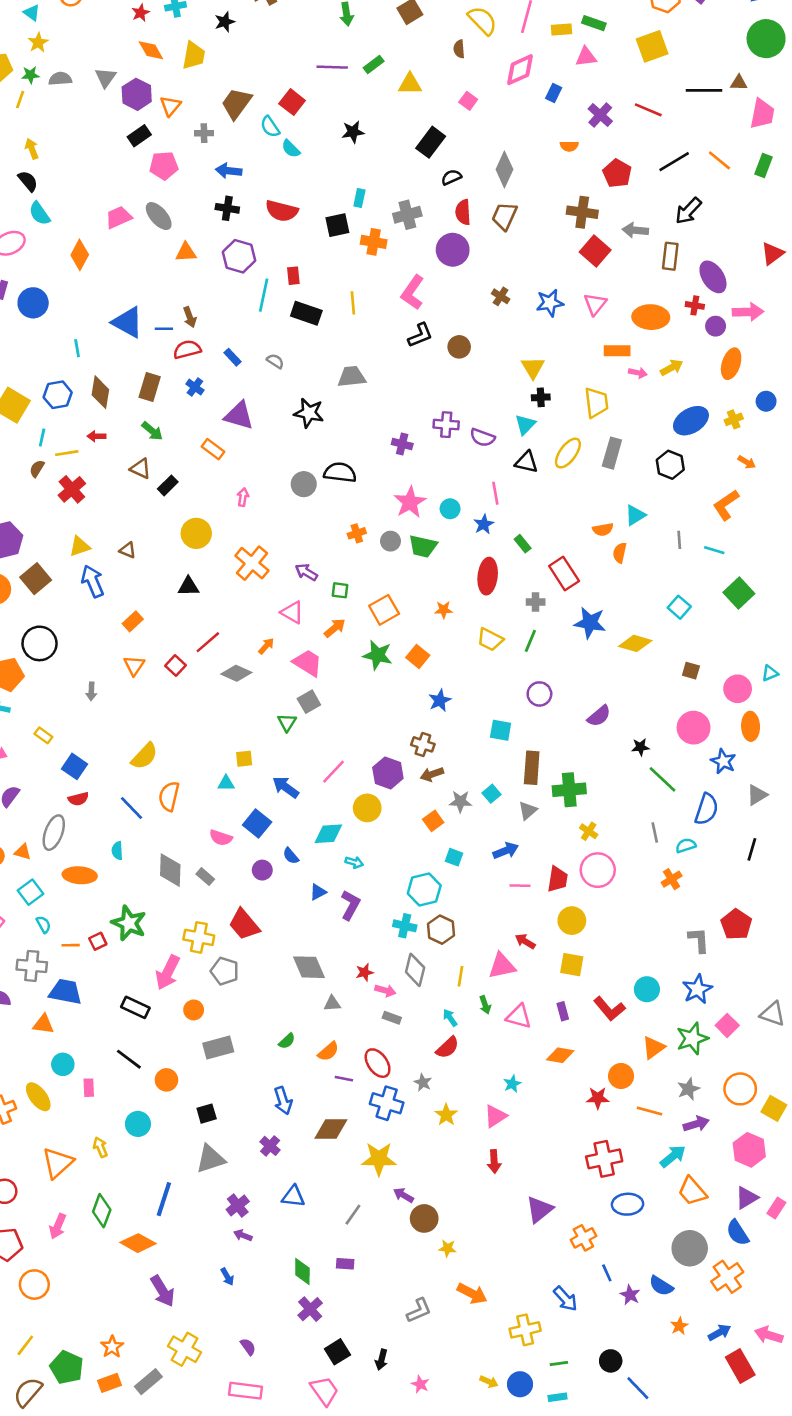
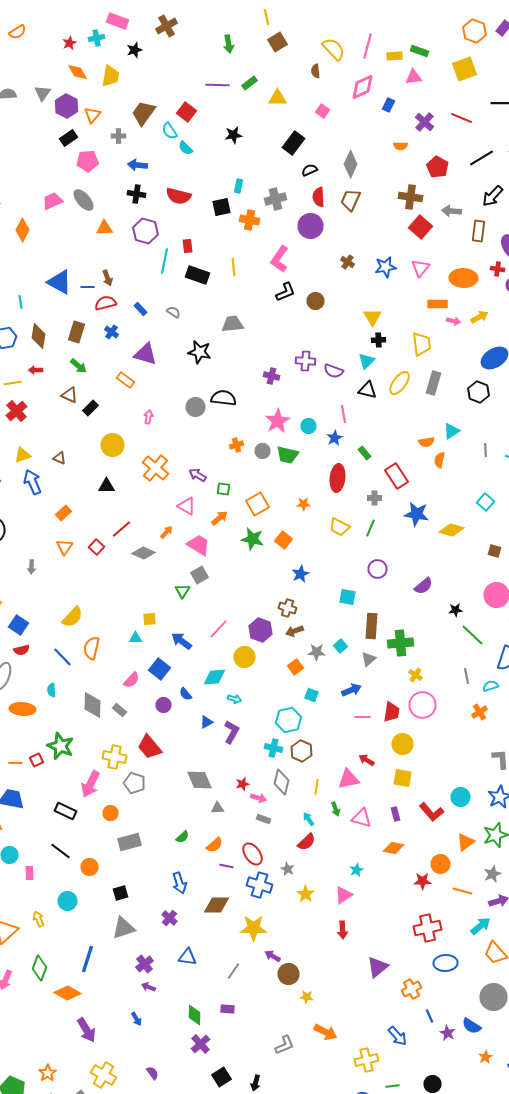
pink semicircle: (221, 838) -> (132, 680), turned -66

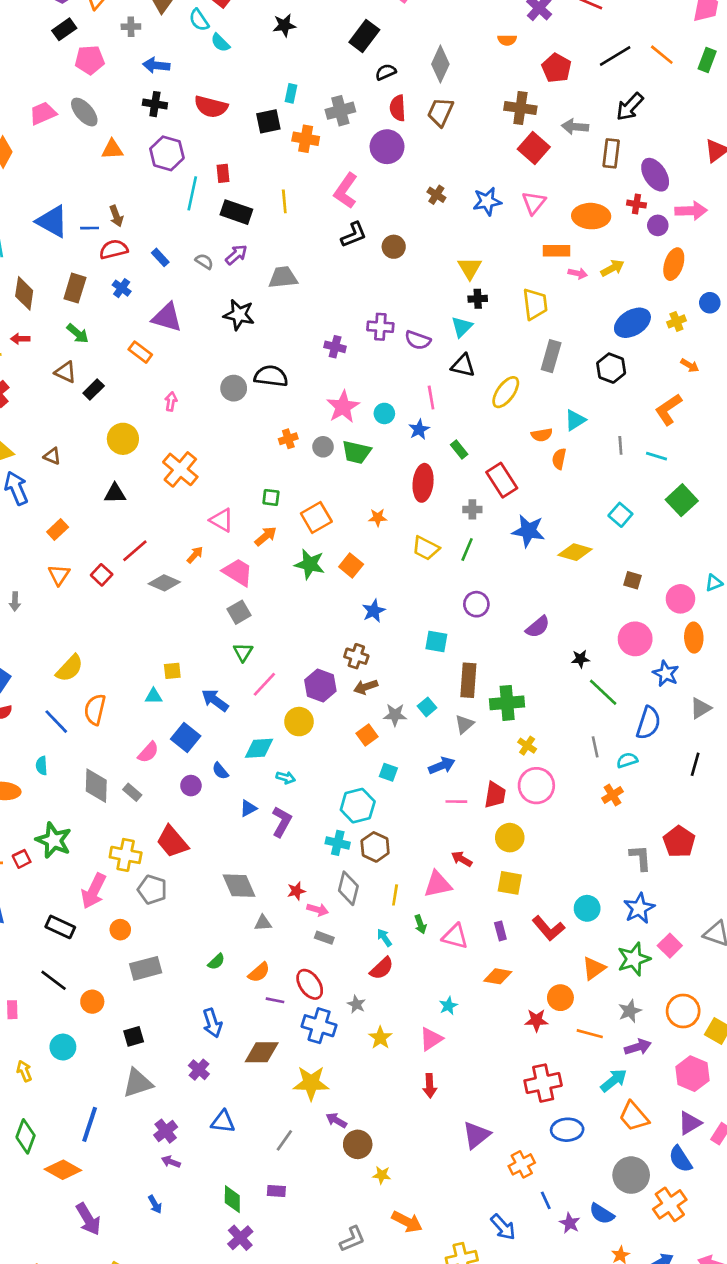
yellow ellipse: (400, 383) -> (506, 392), moved
purple arrow: (198, 475) -> (236, 255), moved, turned 108
green triangle: (182, 591) -> (243, 652), moved

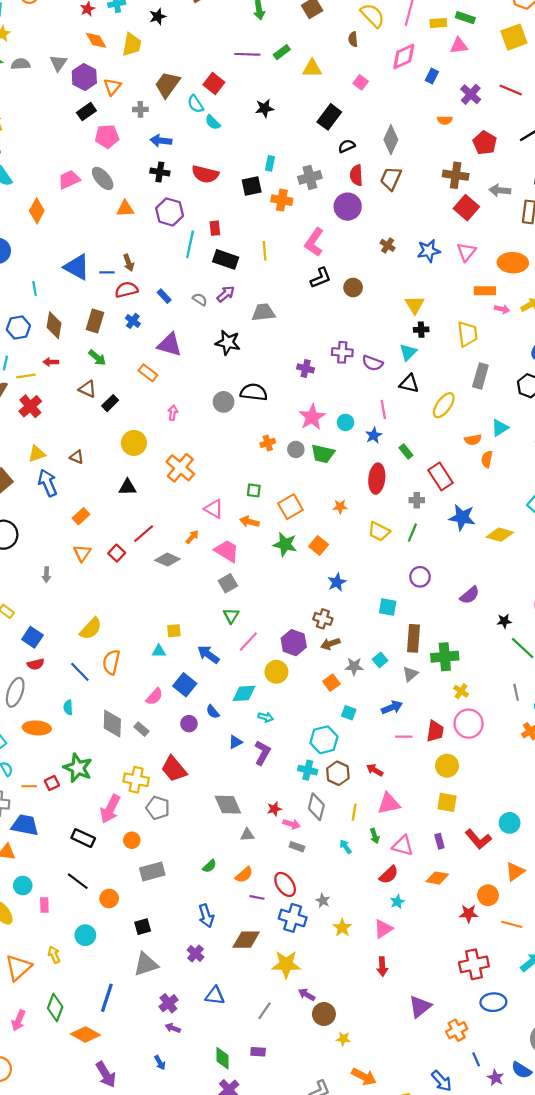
orange arrow: (266, 536) -> (249, 522), turned -126
red arrow: (462, 859) -> (375, 770), moved
red semicircle: (382, 968) -> (389, 875), moved

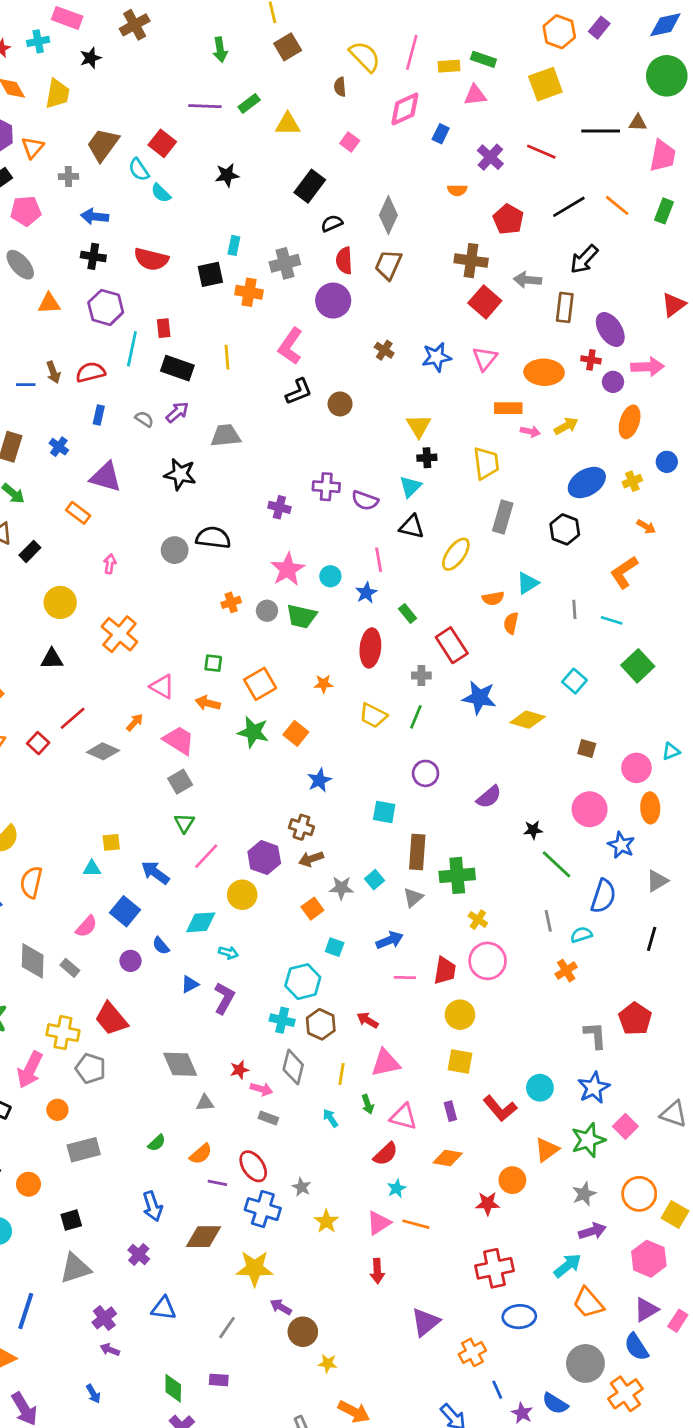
red semicircle: (126, 290) -> (91, 372), moved
blue rectangle: (164, 296) -> (99, 415), turned 56
orange line: (512, 924) -> (416, 1224), moved

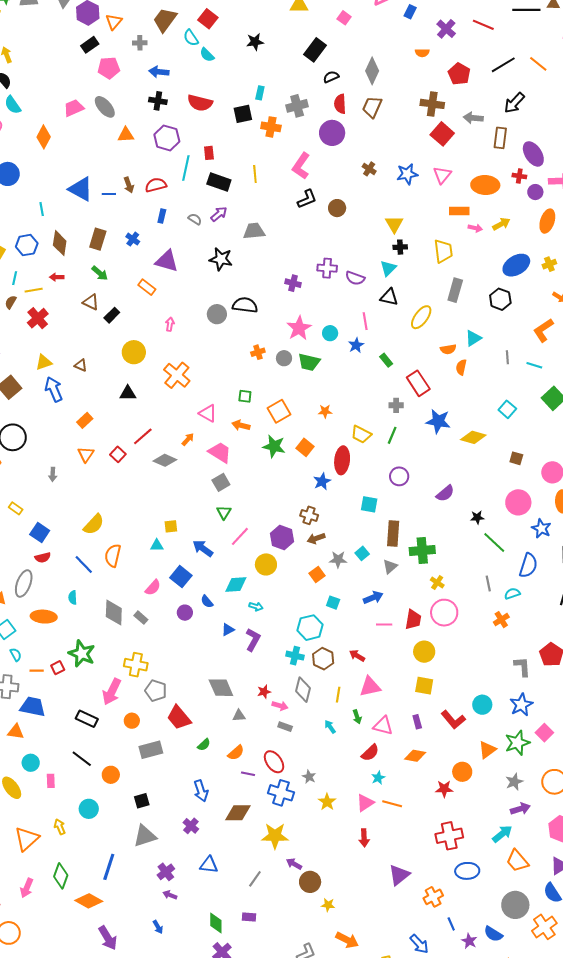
red ellipse: (370, 648) -> (342, 460), moved
red trapezoid: (111, 1019) -> (179, 718), moved

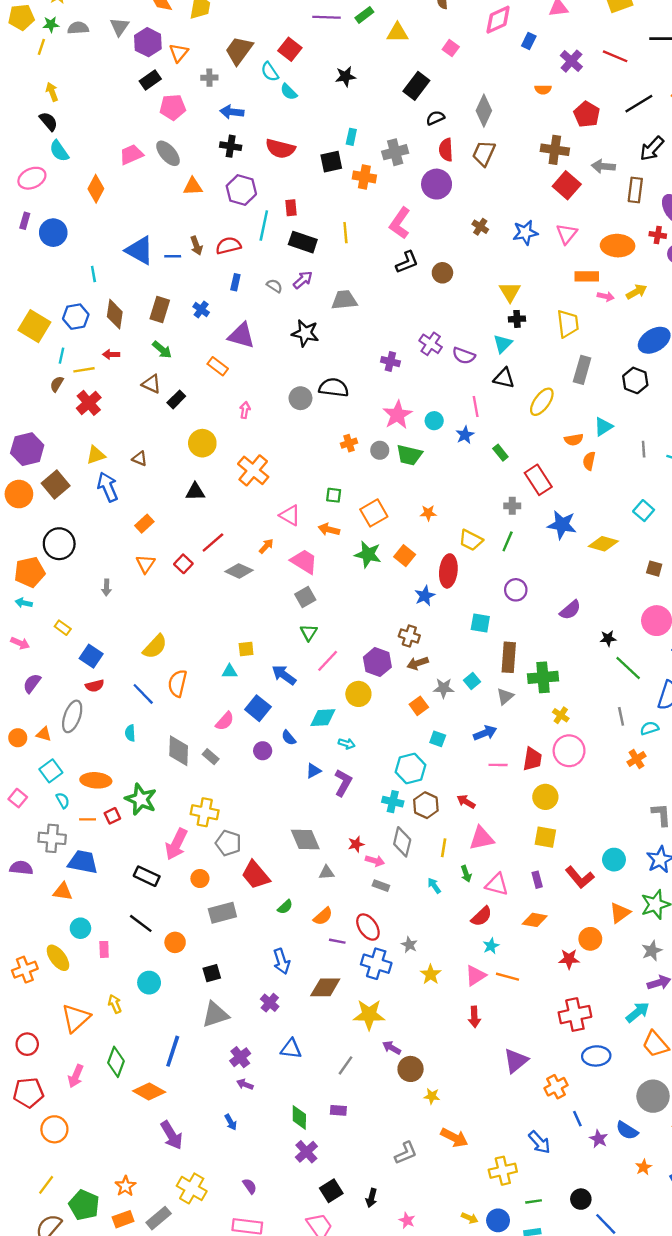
purple cross: (327, 268) -> (431, 344), turned 30
orange ellipse: (44, 617) -> (96, 780), moved

